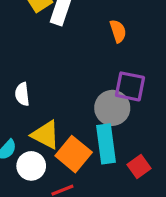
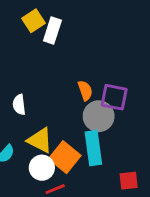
orange semicircle: (118, 31) -> (85, 90), moved
white circle: (31, 166) -> (42, 168), moved
red square: (139, 166) -> (129, 181), moved, turned 30

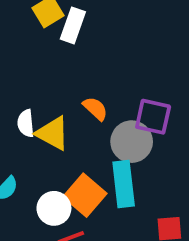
orange semicircle: (85, 90) -> (95, 109), moved, turned -30
yellow triangle: (40, 140) -> (53, 133), moved

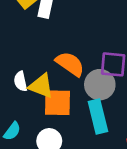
orange semicircle: (95, 109) -> (70, 64), size x1.5
orange square: (85, 195) -> (58, 103), moved, turned -32

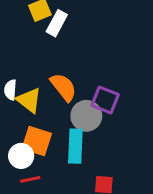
orange square: (58, 103) -> (37, 141), moved

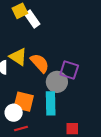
white rectangle: (57, 23) -> (32, 19), turned -60
yellow triangle: (29, 100) -> (18, 57), moved

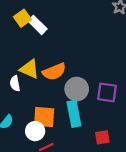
orange semicircle: (40, 63) -> (54, 72), turned 120
purple square: (69, 70) -> (107, 92), moved

